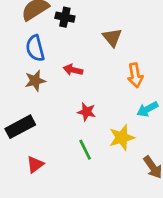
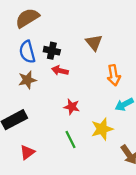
black cross: (65, 17) -> (52, 51), moved

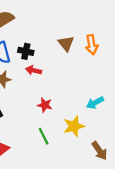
orange arrow: (114, 75) -> (92, 45), moved

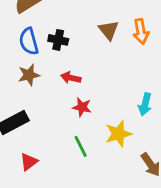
red arrow: (34, 70) -> (71, 78), moved
cyan arrow: (95, 103) -> (145, 104), turned -48

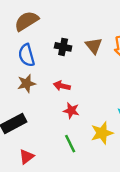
black cross: (58, 40) -> (63, 47), moved

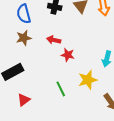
red star: (71, 111) -> (68, 55), moved

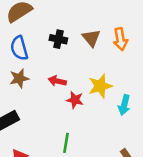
yellow star: (88, 80) -> (100, 86), moved
green line: (61, 89) -> (66, 143), turned 35

